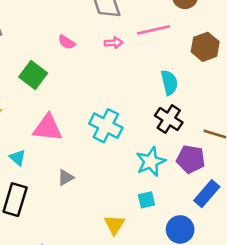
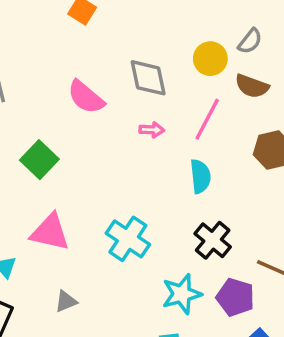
pink line: (154, 30) -> (207, 119), turned -56
pink semicircle: (67, 42) -> (86, 97), moved, size x1.6
cyan semicircle: (169, 83) -> (200, 176), moved

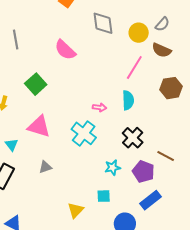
gray diamond: (148, 78) -> (103, 23), moved
pink arrow: (152, 130) -> (99, 107), moved
cyan star: (182, 294) -> (113, 168), size x0.7

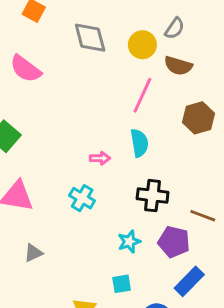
pink semicircle: (65, 50) -> (26, 69), moved
cyan cross: (84, 133) -> (82, 198), size x0.7
black cross: (133, 138) -> (153, 196), turned -30

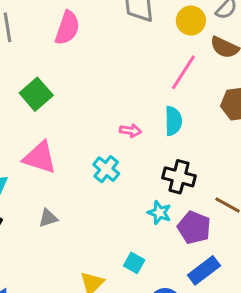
pink semicircle: (26, 69) -> (67, 28), turned -116
cyan star: (129, 242) -> (159, 213), moved, turned 30
cyan square: (122, 284) -> (134, 263), turned 30

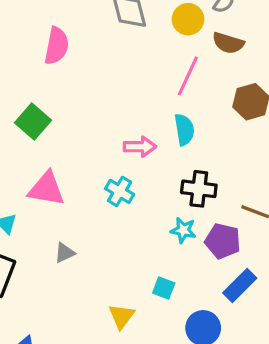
pink arrow: (130, 131) -> (140, 147), size x1.4

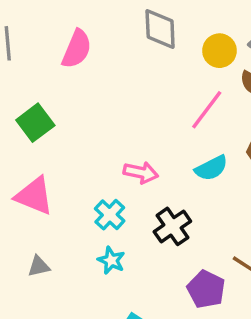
cyan semicircle: (184, 130) -> (211, 168), moved, turned 60
black cross: (199, 189) -> (172, 226), moved, turned 36
cyan star: (183, 230) -> (111, 260), moved

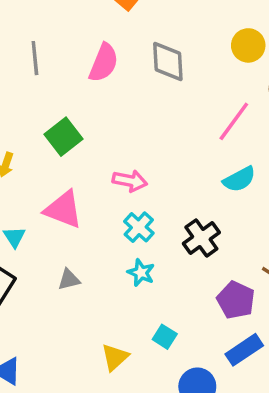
gray diamond: (160, 29) -> (168, 62), moved
yellow circle: (219, 51) -> (248, 45), moved
pink arrow: (141, 173) -> (130, 181), moved

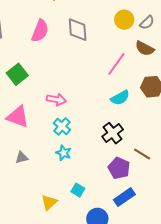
black cross: (201, 238) -> (113, 133), moved

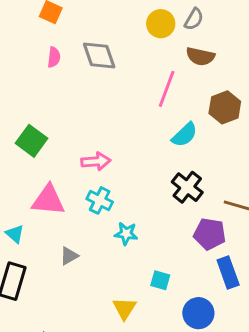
pink semicircle: (40, 31) -> (54, 57), moved, size x0.6
cyan cross: (62, 126) -> (100, 200), moved
blue rectangle: (124, 197) -> (228, 272), turned -60

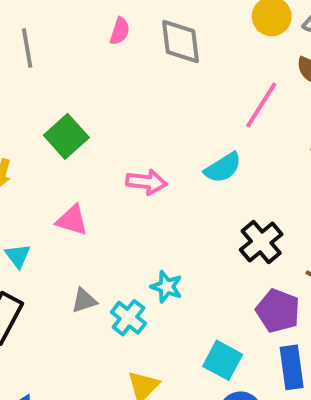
cyan semicircle: (185, 135) -> (223, 168), moved
pink triangle: (48, 200) -> (72, 220), size x0.7
cyan cross: (100, 200) -> (128, 318), moved
cyan square: (160, 280) -> (223, 360), moved, size x1.4

